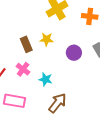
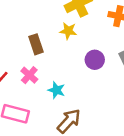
yellow star: (47, 39) -> (68, 31), moved

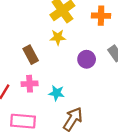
pink cross: (29, 75) -> (30, 84), turned -35

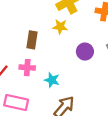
brown rectangle: (31, 55) -> (32, 40), turned 30

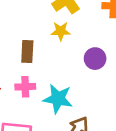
cyan star: (52, 80) -> (58, 99), size x1.5

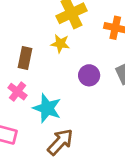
pink cross: (25, 87) -> (18, 92), turned 30

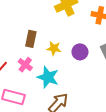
yellow star: (60, 44) -> (54, 48), moved

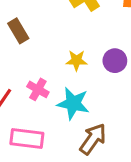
brown rectangle: (31, 39) -> (18, 31), moved, turned -35

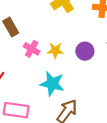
pink cross: (38, 89) -> (32, 49), moved

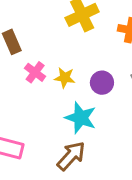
cyan star: (52, 84) -> (81, 118), moved

